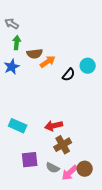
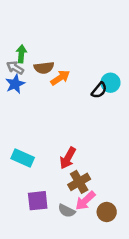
gray arrow: (12, 24) -> (15, 68), moved
black semicircle: (69, 75) -> (99, 90), moved
red arrow: (54, 126) -> (68, 158), turned -48
pink arrow: (70, 173) -> (85, 201), moved

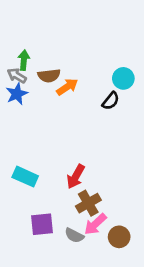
cyan circle: (110, 83) -> (123, 78), moved

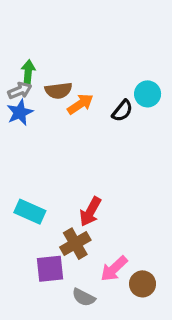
gray arrow: (17, 76) -> (20, 91), turned 126
black semicircle: (111, 101) -> (122, 111), moved
brown cross: (88, 203) -> (75, 244), moved
gray semicircle: (74, 235) -> (84, 297), moved

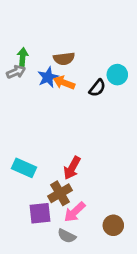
brown semicircle: (58, 91) -> (64, 59), moved
orange arrow: (80, 104) -> (64, 83), turned -125
blue star: (20, 112) -> (48, 77), moved
pink arrow: (114, 269) -> (75, 212), moved

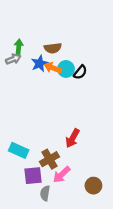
cyan circle: (117, 75) -> (66, 69), moved
cyan rectangle: (24, 168) -> (19, 150), moved
red arrow: (72, 168) -> (73, 138), moved
gray semicircle: (67, 236) -> (45, 193), moved, turned 72

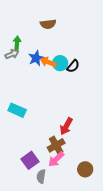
brown semicircle: (53, 48) -> (48, 24), moved
cyan rectangle: (19, 150) -> (17, 110), moved
brown cross: (49, 159) -> (56, 145), moved
purple square: (33, 176) -> (30, 160), turned -30

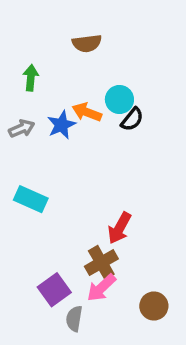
gray arrow: (12, 54) -> (22, 128), moved
blue star: (36, 58) -> (62, 125), moved
cyan circle: (60, 63) -> (119, 100), moved

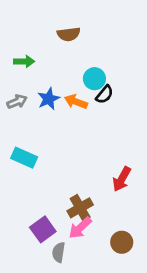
green arrow: (31, 78) -> (24, 61), turned 84
orange arrow: (87, 112) -> (76, 102), moved
red arrow: (119, 228) -> (122, 179), moved

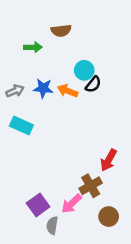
green arrow: (24, 61) -> (33, 47), moved
blue star: (49, 99) -> (43, 88), turned 30
cyan rectangle: (24, 158) -> (21, 125), moved
brown cross: (80, 208) -> (91, 186), moved

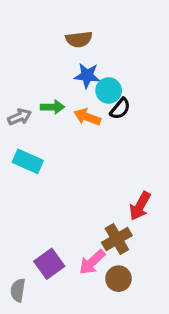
green arrow: (33, 47) -> (53, 107), moved
blue star: (43, 88) -> (87, 76), moved
brown circle: (109, 217) -> (119, 279), moved
gray semicircle: (52, 225) -> (18, 290), moved

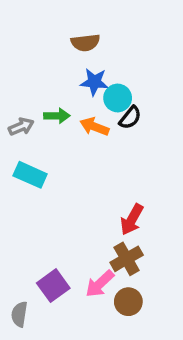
red arrow: (140, 206) -> (132, 219), moved

